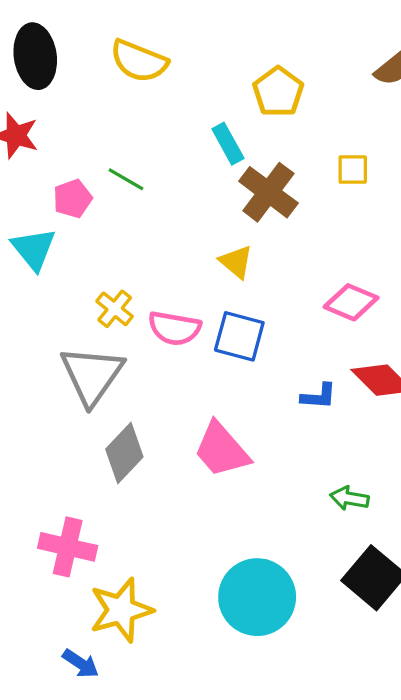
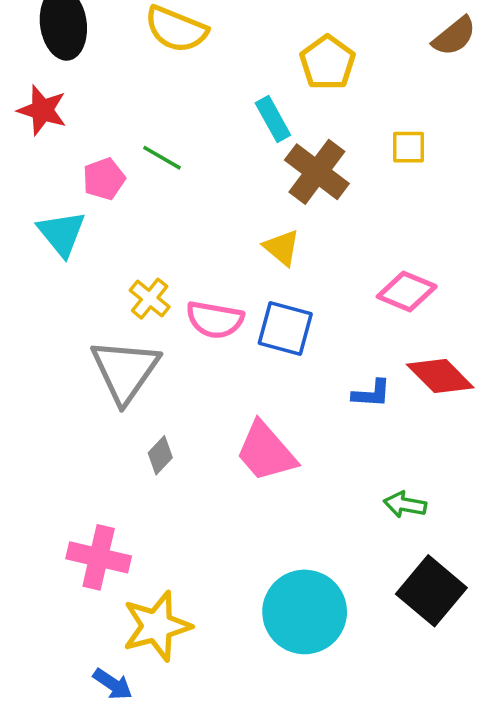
gray diamond: (124, 453) -> (160, 455), size x0.6

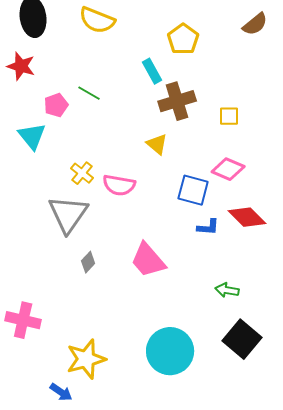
yellow square: (408, 147) -> (229, 116), moved
brown cross: (317, 172) -> (177, 101), turned 36
blue square: (285, 328) -> (193, 190), moved
pink cross: (99, 557) -> (23, 320), moved

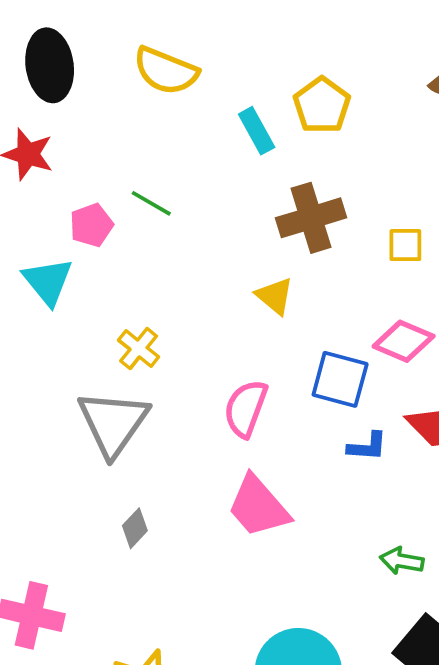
cyan rectangle: (152, 71) -> (257, 131), moved
pink semicircle: (119, 185) -> (246, 408), moved, turned 100
gray diamond: (88, 262) -> (135, 528), moved

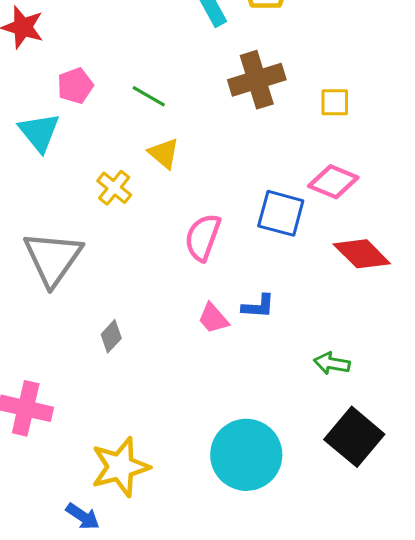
green line: (151, 203) -> (149, 96), moved
yellow triangle: (275, 296) -> (164, 153), moved
gray triangle: (113, 423) -> (53, 258), moved
blue L-shape: (367, 447) -> (258, 306), moved
pink trapezoid: (258, 506) -> (213, 318), size x0.6

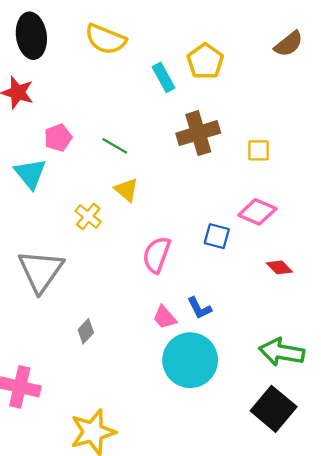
blue square: (281, 213) -> (217, 236), size x0.7
red diamond: (362, 254) -> (279, 267), size x0.6
blue L-shape: (258, 306) -> (199, 308), turned 60
green arrow: (332, 363) -> (282, 352), moved, size x1.6
cyan circle: (246, 455) -> (190, 360), moved

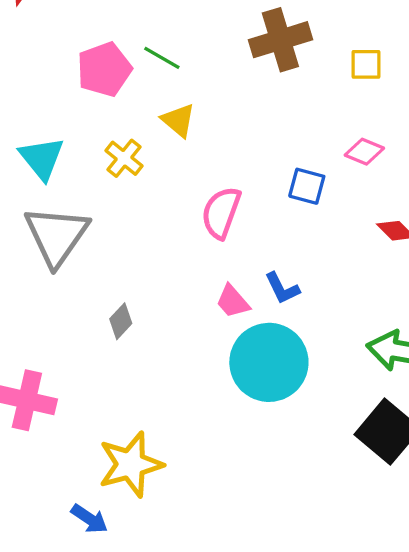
pink pentagon: (58, 138) -> (104, 69), moved, size x1.4
cyan triangle: (30, 174) -> (42, 158), moved
pink diamond: (257, 212) -> (364, 152), size x0.7

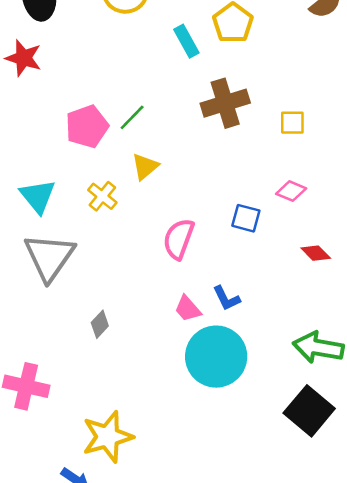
green line: (162, 58) -> (132, 117), turned -76
yellow triangle: (178, 120) -> (145, 167), turned 40

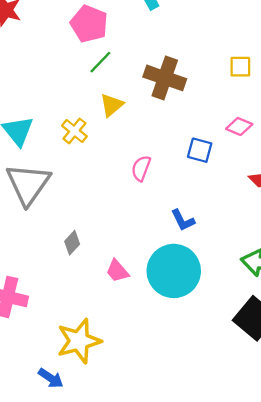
brown cross: (225, 103) -> (165, 78), moved, turned 36
pink pentagon: (87, 126) -> (89, 24), moved, turned -30
pink semicircle: (179, 239) -> (141, 168), size x0.7
pink trapezoid: (188, 309) -> (117, 271), moved

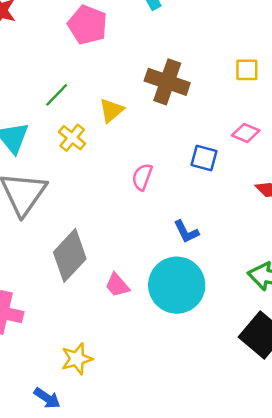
green line: (100, 62) -> (57, 95), moved
gray diamond: (72, 243) -> (70, 255), size x2.0
yellow star: (79, 341) -> (77, 359), size x0.7

